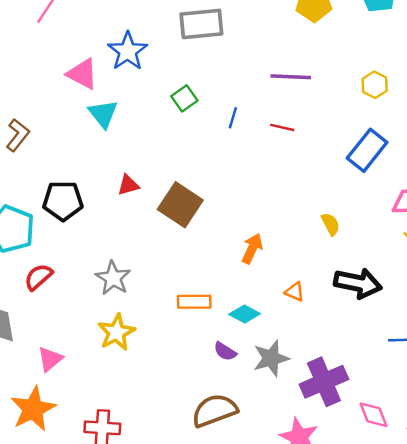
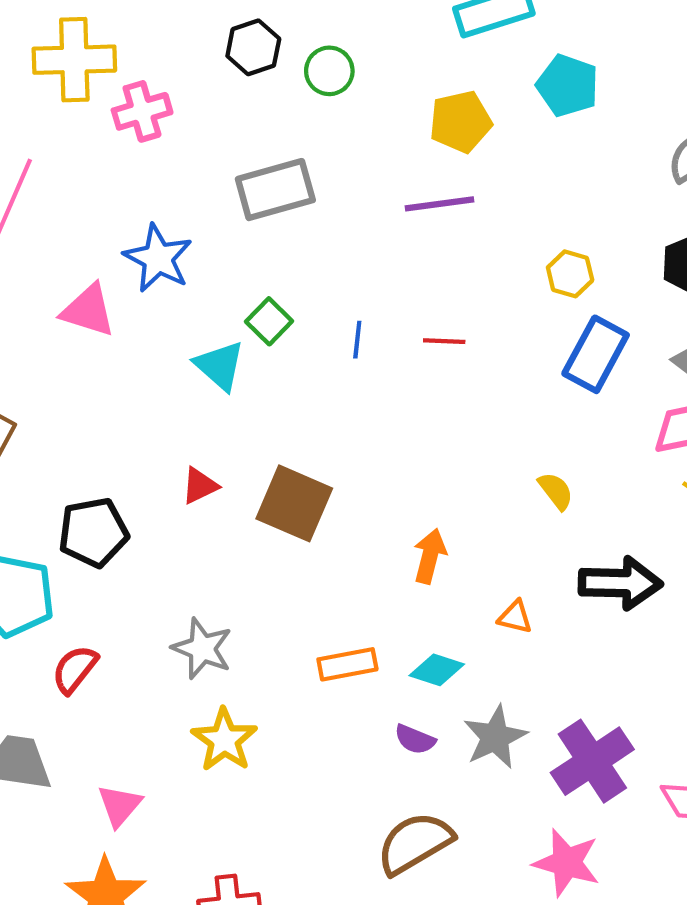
purple line: (291, 77) -> (440, 204), moved
yellow hexagon: (375, 85) -> (570, 274), moved
cyan triangle: (103, 114) -> (220, 366), moved

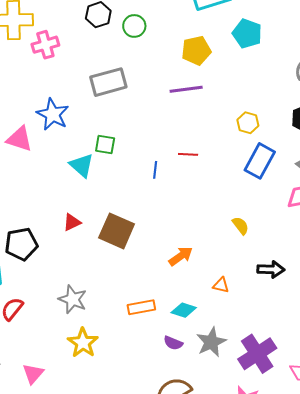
green square: (269, 321) -> (105, 145), turned -35
blue line: (357, 340) -> (155, 170), moved
orange arrow: (430, 556) -> (181, 256), turned 40
black arrow: (620, 583) -> (271, 269), size x0.7

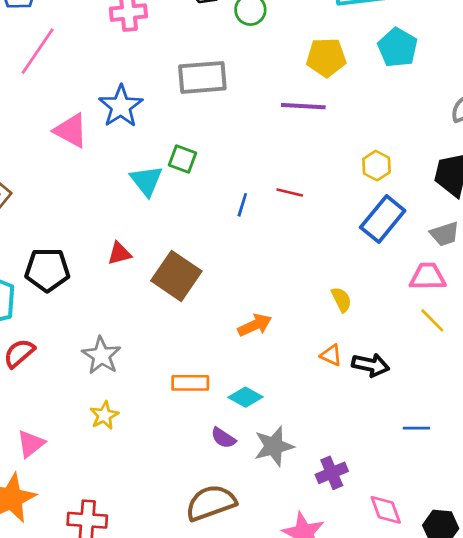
orange triangle: (221, 285) -> (331, 355), moved
yellow star: (83, 343) -> (104, 415), size x0.7
purple cross: (257, 354) -> (332, 473), size x0.6

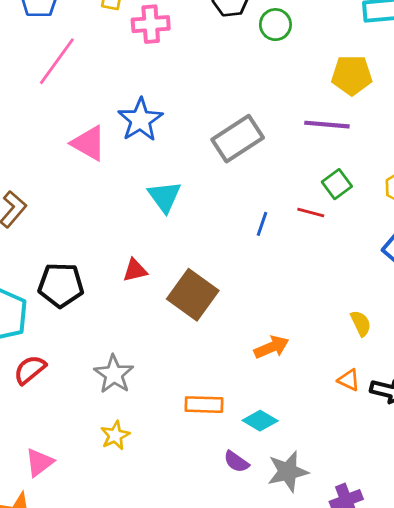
gray rectangle: (202, 77) -> (238, 139), moved, turned -30
green square: (183, 159) -> (337, 184), moved, turned 32

